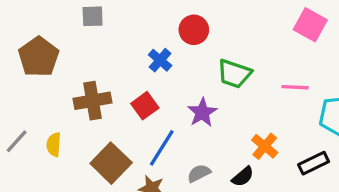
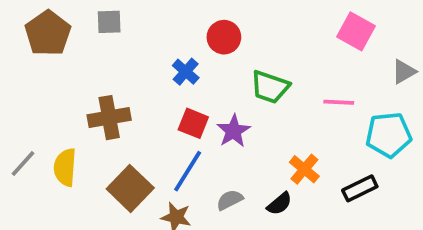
brown pentagon: (39, 57) -> (48, 33), moved
red square: (145, 106) -> (193, 123), moved, turned -32
yellow semicircle: (54, 145) -> (65, 167), size x1.4

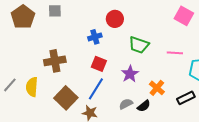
blue cross: (186, 72) -> (95, 37), turned 32
purple star: (234, 131) -> (130, 74), moved
gray semicircle: (230, 200) -> (126, 104), moved

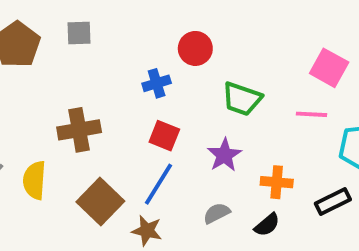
pink square: (184, 16) -> (329, 68), moved
orange cross: (157, 88) -> (277, 182), turned -35
black semicircle: (144, 106) -> (267, 225), moved

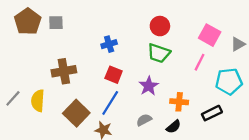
gray square: (79, 33) -> (56, 23), moved
red circle: (195, 48) -> (160, 26), moved
pink line: (312, 114) -> (199, 62), turned -66

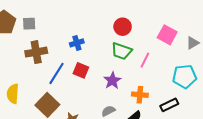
pink line: (199, 62) -> (145, 60), moved
brown cross: (64, 71) -> (36, 52), moved
blue line: (110, 103) -> (57, 73), moved

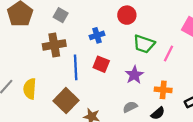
gray square: (29, 24) -> (61, 15), moved, turned 32
red circle: (123, 27) -> (127, 15), moved
blue line: (57, 73) -> (76, 67), turned -35

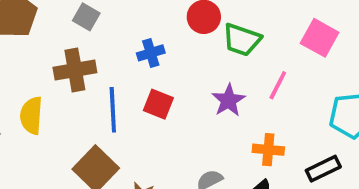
green trapezoid: (144, 44) -> (242, 40), moved
purple star: (134, 75) -> (229, 100), moved
yellow semicircle: (30, 89) -> (31, 116), moved

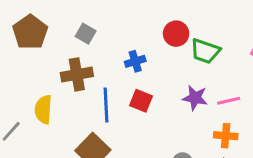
pink line: (278, 85) -> (229, 101), moved, turned 50
purple star: (229, 100) -> (195, 98), turned -30

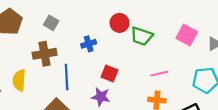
purple star: (195, 98) -> (101, 97), moved
red square: (141, 101) -> (110, 74), moved

